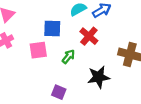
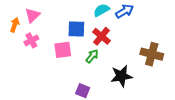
red cross: (89, 36) -> (101, 36), moved

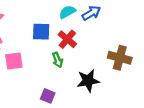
pink square: (63, 50) -> (14, 61), moved
green arrow: (92, 56) -> (58, 60), turned 120

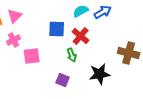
purple square: (48, 96) -> (63, 80), moved

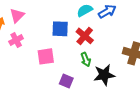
green arrow: (72, 55) -> (86, 60), moved
pink square: (32, 56) -> (46, 56), moved

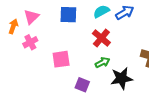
blue square: (60, 29) -> (68, 15), moved
green arrow: (86, 60) -> (102, 62), turned -96

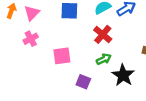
orange arrow: (13, 26) -> (11, 11), moved
black star: (122, 78) -> (123, 75), turned -30

